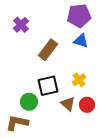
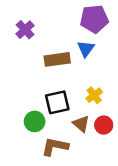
blue triangle: (81, 41) -> (86, 49), moved, turned 49
brown rectangle: (48, 50) -> (57, 59), turned 45
brown L-shape: (17, 123) -> (55, 146), moved

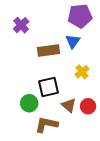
yellow cross: (94, 95) -> (82, 72), moved

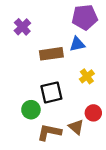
blue triangle: (73, 41) -> (77, 44), turned 42
brown triangle: (69, 105) -> (76, 127), moved

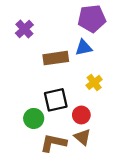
red circle: (93, 113) -> (81, 115), moved

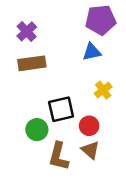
brown rectangle: (56, 58) -> (32, 63), moved
brown L-shape: (53, 143) -> (59, 156), turned -88

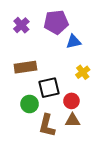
purple pentagon: (101, 20) -> (56, 22), moved
brown rectangle: (32, 63) -> (25, 67), moved
brown triangle: (90, 150) -> (72, 120), turned -42

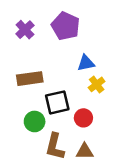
purple pentagon: (56, 22) -> (66, 26), turned 30
blue triangle: (74, 42) -> (86, 63), moved
brown triangle: (72, 120) -> (85, 151), moved

